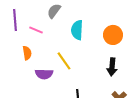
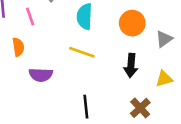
pink line: (36, 30) -> (30, 16), turned 48
yellow line: (64, 61) -> (82, 52), moved, turned -36

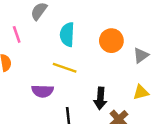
black arrow: (131, 65) -> (100, 98), moved
purple semicircle: (41, 75) -> (43, 91), moved

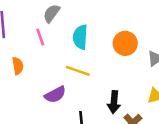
pink line: (17, 34) -> (40, 37), moved
purple semicircle: (43, 91) -> (55, 95), turned -30

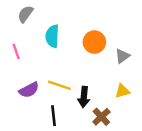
pink line: (40, 37) -> (16, 51), moved
yellow line: (78, 71) -> (59, 85), moved

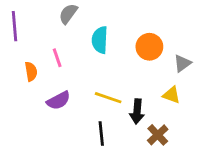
purple semicircle: (29, 90) -> (59, 100), moved
yellow triangle: (122, 91) -> (171, 95), moved, turned 35

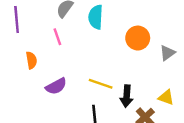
cyan semicircle: (100, 40) -> (96, 17), moved
pink line: (57, 58) -> (57, 37), moved
yellow triangle: (171, 95) -> (166, 97), moved

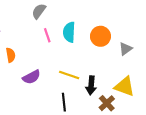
cyan semicircle: (96, 17) -> (69, 32), moved
pink line: (57, 37) -> (47, 35), moved
yellow triangle: (166, 97) -> (125, 86), size x1.5

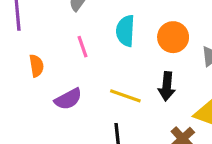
pink line: (47, 35) -> (83, 47), moved
black arrow: (91, 85) -> (167, 86), moved

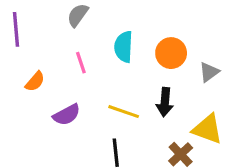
orange semicircle: (36, 66) -> (35, 82), turned 50

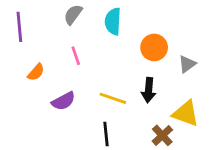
cyan semicircle: (124, 47) -> (113, 21), moved

